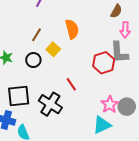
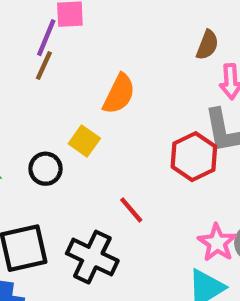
orange semicircle: (72, 29) -> (119, 94), turned 48
brown line: (37, 35) -> (44, 66), moved

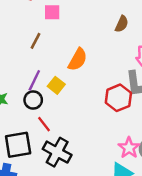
purple line: (46, 38) -> (34, 80), moved
brown semicircle: (207, 45) -> (122, 24), moved
red line: (131, 210) -> (44, 124), moved

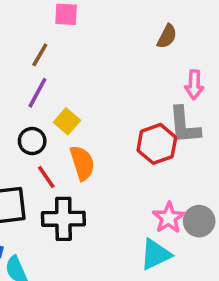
orange semicircle: (78, 60) -> (82, 163), moved, turned -50
purple line: (34, 80) -> (37, 93), moved
black cross: (57, 152) -> (63, 219), turned -32

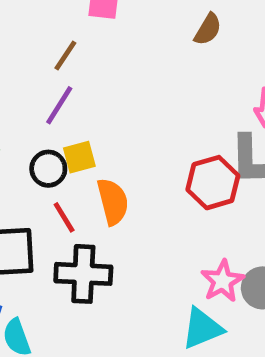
brown semicircle: (167, 36) -> (208, 29), moved
yellow square: (67, 121) -> (79, 157), moved, turned 30

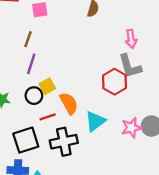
red line: (64, 217) -> (48, 117), turned -63
pink star: (222, 281) -> (131, 128), turned 30
cyan triangle: (202, 328) -> (95, 121), moved

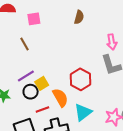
brown line: (28, 39) -> (25, 44), turned -48
purple line: (31, 64) -> (26, 76), moved, turned 42
red hexagon: (115, 82) -> (81, 79), moved

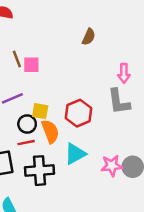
pink square: (34, 19) -> (31, 65), moved
yellow square: (42, 83) -> (40, 111), moved, turned 32
black circle: (31, 92) -> (27, 124), moved

